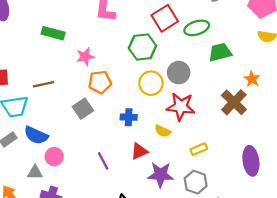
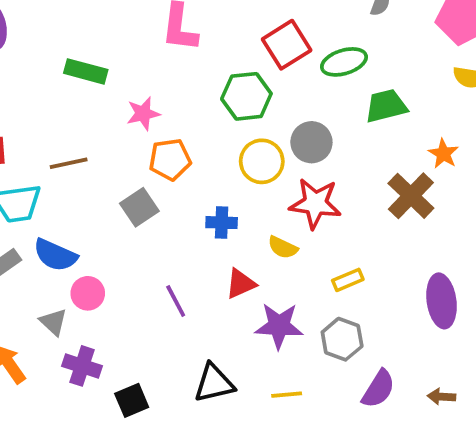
gray triangle: (35, 173) -> (53, 322), turned 42

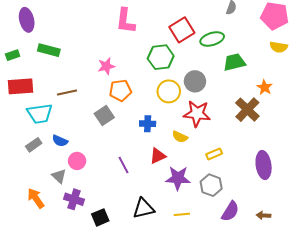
green rectangle: (86, 71) -> (49, 50), moved
blue semicircle: (55, 255) -> (60, 141), size x0.7

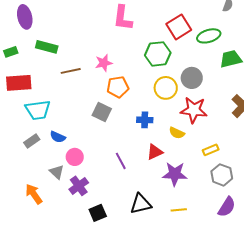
brown line: (67, 92) -> (71, 71), moved
gray square: (104, 116) -> (102, 112), turned -30
gray hexagon: (211, 185) -> (222, 175), moved
purple cross: (74, 199) -> (79, 186), moved, turned 36

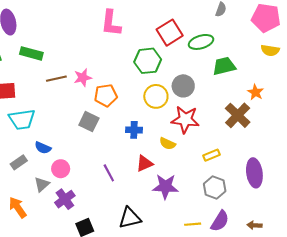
pink star: (104, 63) -> (83, 78), moved
gray rectangle: (32, 141) -> (19, 162), moved
yellow rectangle: (211, 150) -> (211, 155), moved
gray triangle: (57, 172) -> (42, 184), turned 35
yellow line: (179, 210) -> (193, 224), moved

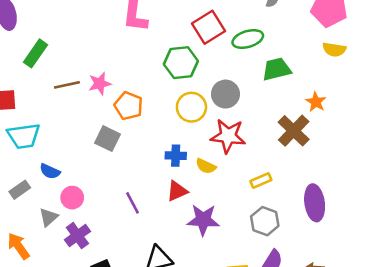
green rectangle: (31, 53) -> (35, 53), turned -70
orange pentagon: (106, 95) -> (129, 106), turned 30
blue cross: (134, 130) -> (176, 156), moved

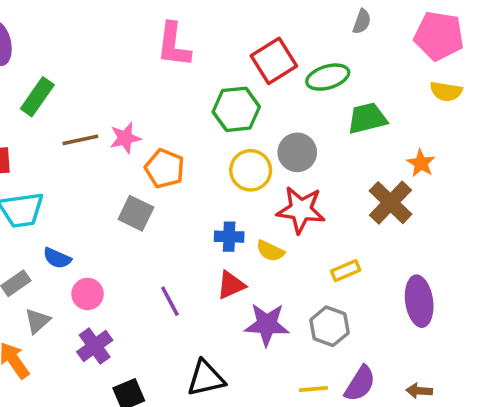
gray triangle: (49, 217) -> (37, 321), moved
gray hexagon: (265, 221) -> (330, 326), moved

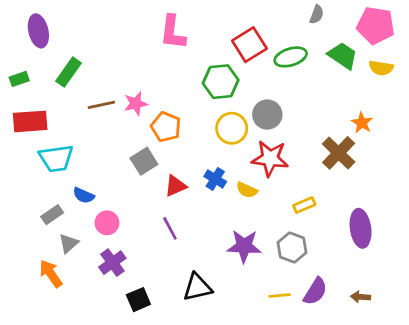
green trapezoid: (367, 118) -> (343, 56), moved, turned 48
gray square: (136, 213) -> (144, 161), turned 32
blue cross: (229, 237) -> (215, 179), turned 30
red triangle: (231, 285) -> (175, 186), moved

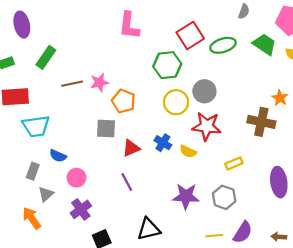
brown cross: (339, 153) -> (261, 122), turned -32
gray square: (144, 161) -> (106, 128), turned 35
gray rectangle: (52, 215) -> (33, 171), turned -35

